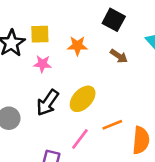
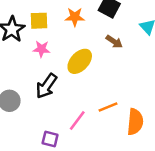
orange star: (77, 46) -> (75, 17), moved
yellow ellipse: (83, 99) -> (80, 61), moved

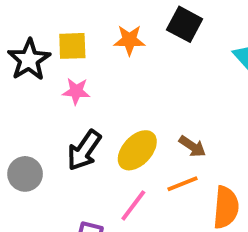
brown arrow: (114, 42) -> (192, 146), moved
yellow ellipse: (80, 61) -> (137, 150), moved

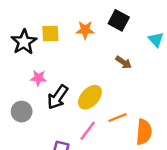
pink star: (76, 91) -> (38, 78), moved
brown arrow: (192, 146) -> (124, 62), moved

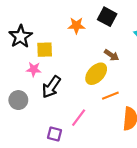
yellow square: (50, 34) -> (45, 50), moved
yellow ellipse: (90, 97) -> (96, 74), moved
orange line: (118, 118) -> (110, 96), moved

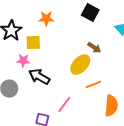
orange star: (76, 25) -> (46, 19), moved
black arrow: (51, 87) -> (39, 77), turned 85

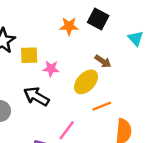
orange star: (46, 19) -> (69, 26), moved
pink star: (23, 61) -> (51, 69), moved

